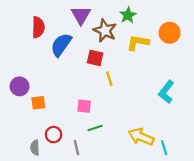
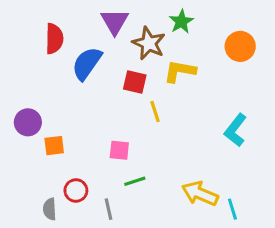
yellow L-shape: (138, 43) -> (180, 71), moved

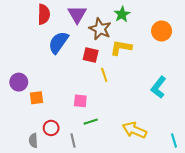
red semicircle: (54, 39) -> (44, 14), moved
cyan line: (232, 209) -> (174, 140), moved

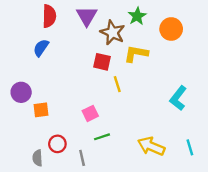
orange circle: (162, 31) -> (171, 29), moved
blue semicircle: (58, 42) -> (41, 48), moved, size x0.7
pink square: (80, 101) -> (90, 113), turned -32
cyan line: (174, 140) -> (190, 147), moved

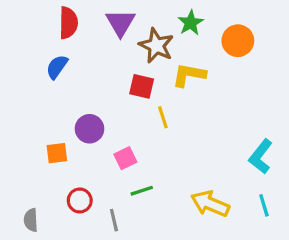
purple circle: (21, 92) -> (89, 129), moved
cyan L-shape: (178, 98) -> (261, 156), moved
gray semicircle: (37, 158) -> (31, 220), moved

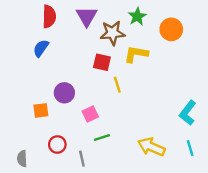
brown star: (156, 46) -> (113, 33), turned -30

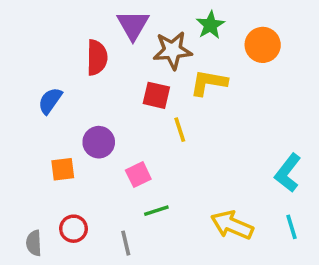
red semicircle: (49, 16) -> (97, 57), moved
blue semicircle: (41, 48) -> (50, 101), moved
red circle: (57, 144) -> (73, 229), moved

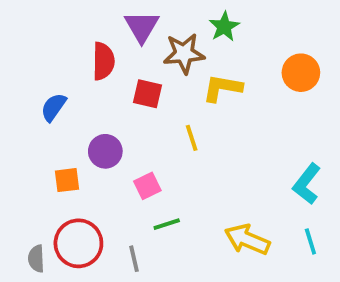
orange circle: (263, 45) -> (301, 73), moved
red square: (156, 95) -> (147, 94), moved
red circle: (73, 229) -> (78, 243), size x1.6

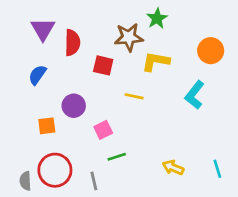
purple triangle: (142, 27) -> (43, 29), moved
yellow line: (192, 138) -> (134, 96), turned -60
cyan L-shape: (307, 184) -> (195, 95), moved
yellow arrow: (247, 240) -> (173, 167), size x0.7

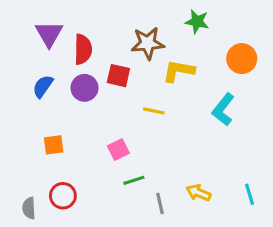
green star: (157, 18) -> (197, 22), moved, turned -30
purple circle: (74, 106) -> (84, 88), moved
red circle: (55, 170) -> (63, 196), size x0.7
gray line: (94, 181) -> (160, 203), moved

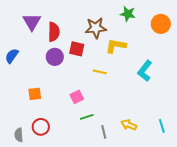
orange circle: (242, 59) -> (161, 24), moved
blue semicircle: (43, 86) -> (12, 56), moved

